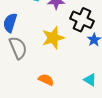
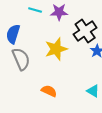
black cross: (82, 20) -> (85, 31), turned 30

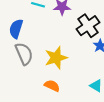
yellow star: (56, 49) -> (56, 58), moved

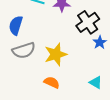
gray semicircle: (24, 54) -> (24, 50), turned 95

